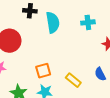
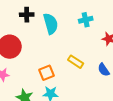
yellow rectangle: (73, 80) -> (76, 62), moved

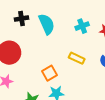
cyan cross: (86, 20) -> (82, 26), moved

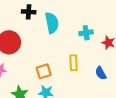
yellow rectangle: (77, 58) -> (73, 63), turned 49

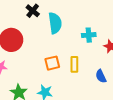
black cross: (29, 12) -> (33, 11), turned 32
orange square: (44, 71) -> (52, 63), moved

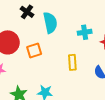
orange square: (52, 63) -> (34, 50), moved

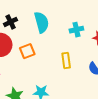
black cross: (27, 12) -> (11, 22), moved, turned 32

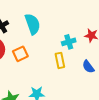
cyan cross: (76, 30) -> (69, 42), moved

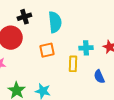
orange square: (20, 54) -> (47, 50), moved

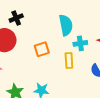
cyan semicircle: (55, 22) -> (66, 25), moved

